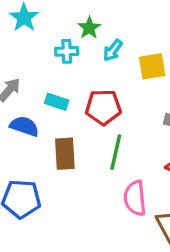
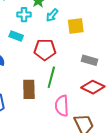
cyan rectangle: (57, 102) -> (16, 36), moved
brown rectangle: (65, 154) -> (29, 89), moved

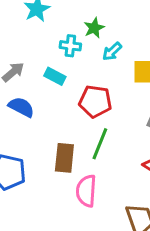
pink semicircle: (62, 106) -> (86, 191), moved

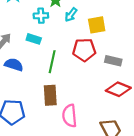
red pentagon: (95, 101) -> (84, 50), moved
green line: (100, 144) -> (52, 62), moved

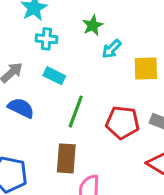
cyan cross: (41, 16) -> (46, 39), moved
red pentagon: (84, 50) -> (122, 122), moved

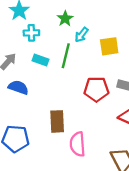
green line: (76, 112) -> (66, 56), moved

